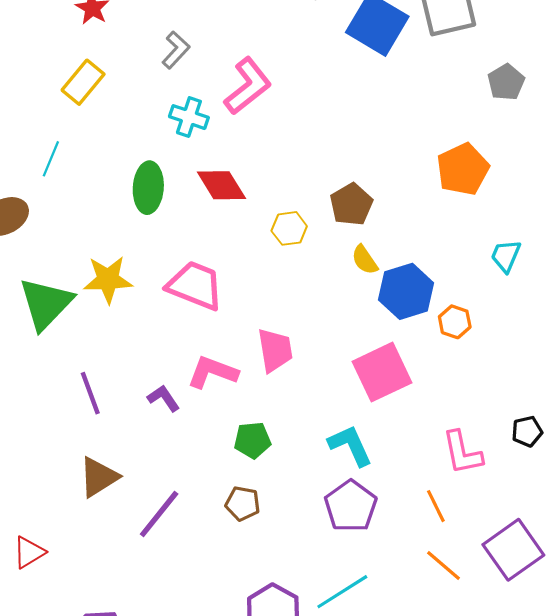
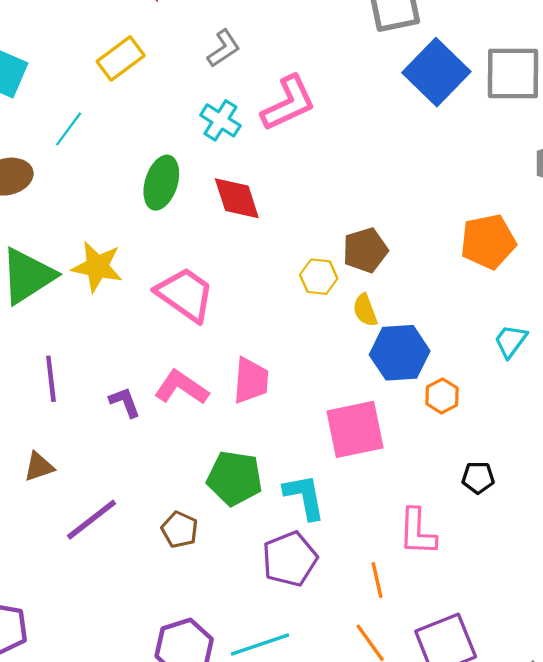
yellow hexagon: (289, 228) -> (319, 277), moved
black pentagon: (527, 431) -> (478, 478), moved
green pentagon: (252, 440) -> (235, 478), moved, size x1.4
brown triangle: (99, 477) -> (39, 467), size x0.7

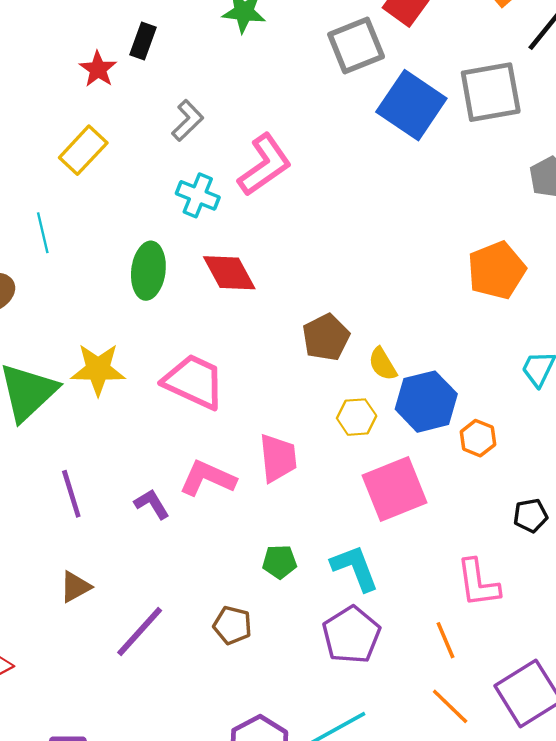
cyan line: (69, 129) -> (43, 233), turned -39
brown pentagon: (365, 250) -> (326, 337), moved
yellow hexagon: (319, 277) -> (357, 417), moved
green pentagon: (235, 478) -> (279, 562), size x0.6

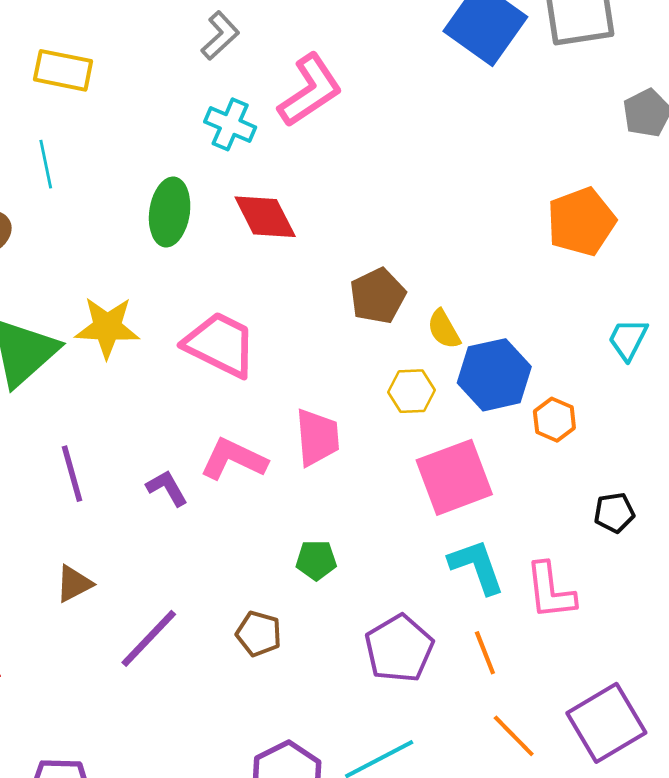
yellow rectangle: (83, 150) -> (63, 70), moved, turned 57
cyan L-shape: (355, 568) -> (477, 567), moved
orange line: (445, 640) -> (485, 653), moved

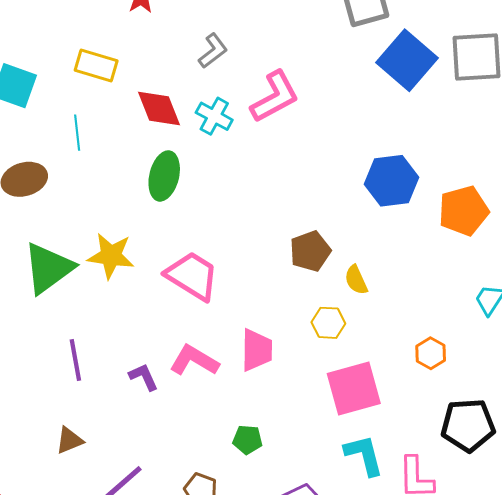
red diamond: (265, 217) -> (159, 108), moved
blue hexagon: (494, 375) -> (391, 181), moved
black pentagon: (614, 513) -> (468, 425), size x1.8

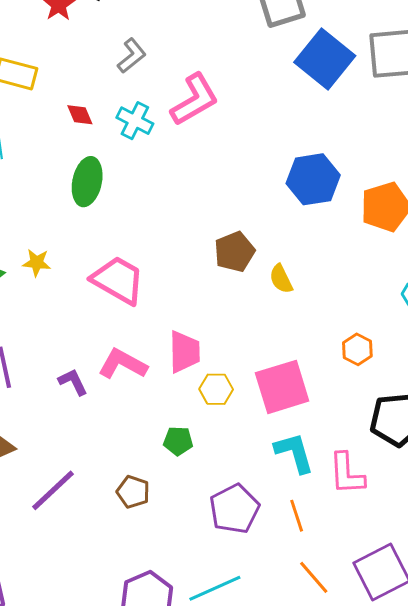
red diamond: (159, 108) -> (80, 115), size x0.6
yellow star: (111, 256) -> (37, 263), size x0.6
yellow hexagon: (328, 323) -> (216, 389), moved

